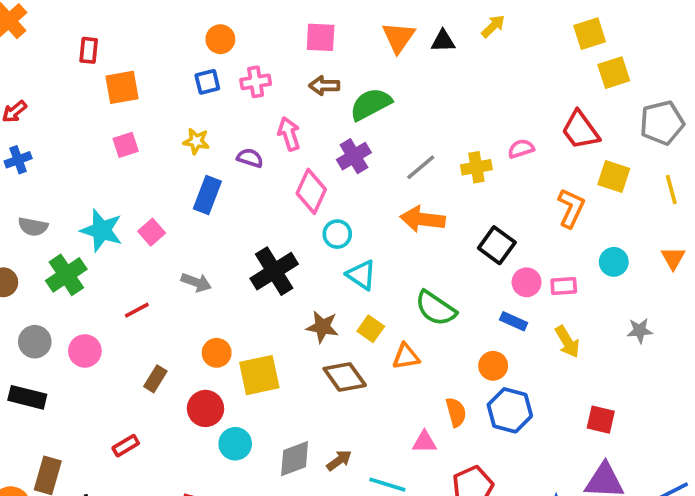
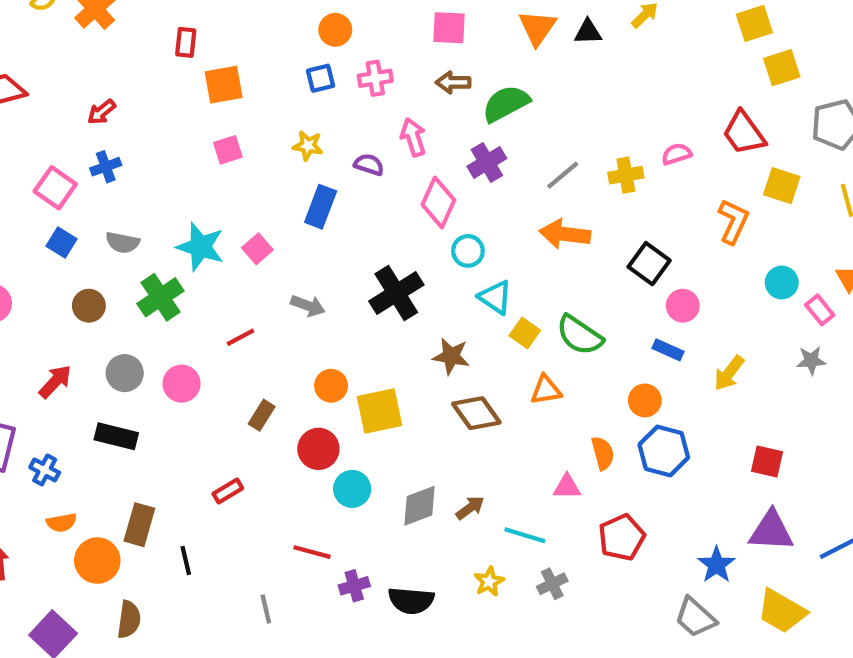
pink rectangle: (564, 286) -> (820, 310), moved, turned 55
yellow square: (371, 329) -> (525, 333), moved
yellow arrow: (567, 342) -> (729, 373), turned 68

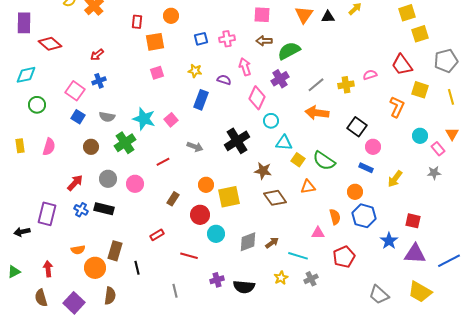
orange circle: (335, 30) -> (171, 16), moved
cyan triangle: (495, 297) -> (284, 143), turned -30
blue cross: (45, 470) -> (81, 210), moved
red line: (312, 552) -> (189, 256), moved
blue star: (716, 565) -> (389, 241), moved

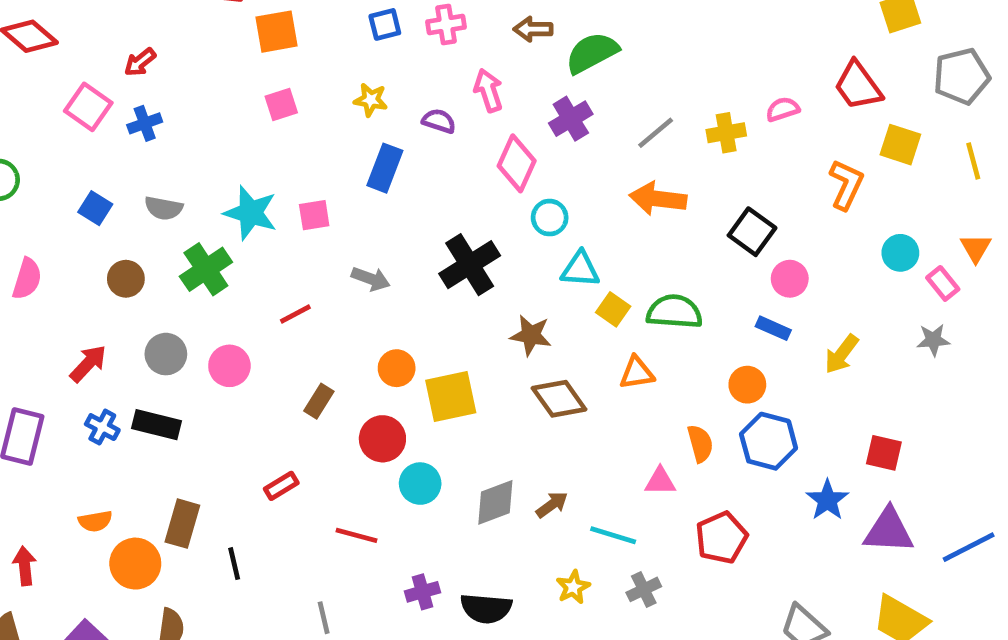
pink square: (75, 91) -> (88, 107), moved
pink square: (171, 120) -> (314, 215), turned 32
green semicircle: (324, 161) -> (674, 312), turned 150

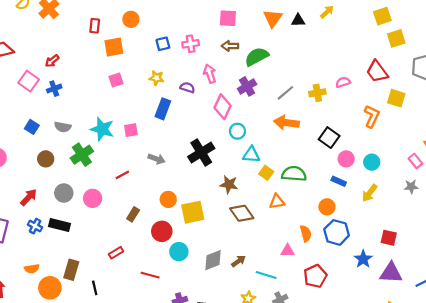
cyan circle: (900, 253) -> (372, 162), moved

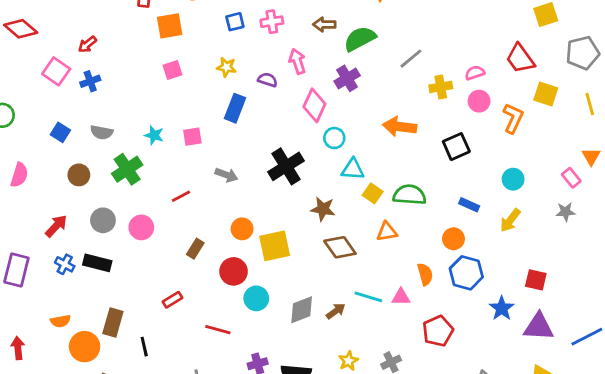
gray line: (285, 93) -> (411, 59), moved
cyan star: (102, 129) -> (154, 135), size x0.6
black square: (329, 138) -> (456, 147), turned 30
pink circle: (346, 159) -> (479, 101), moved
cyan line: (266, 275) -> (368, 297), moved

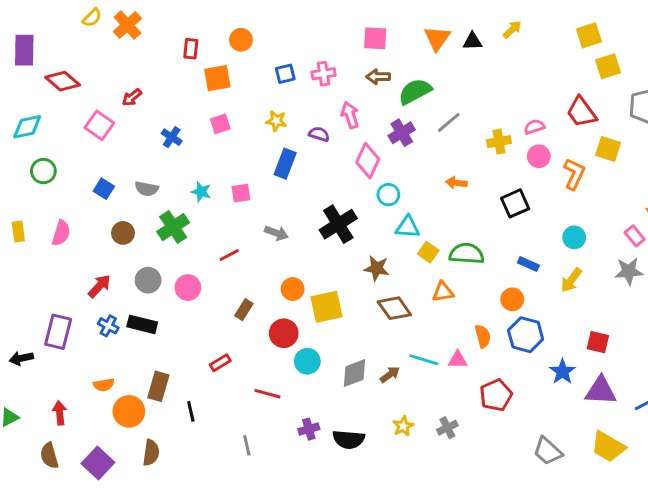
gray line: (411, 59) -> (449, 122), moved
blue cross: (90, 81) -> (172, 137), moved, turned -36
orange arrow: (400, 127) -> (456, 183), size x0.6
gray star: (566, 212) -> (629, 271), size x1.4

